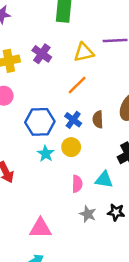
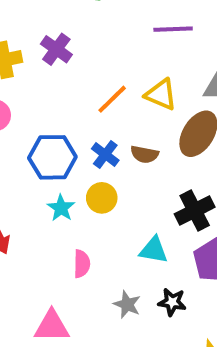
yellow triangle: (84, 52) -> (161, 95), moved, turned 35
brown semicircle: (98, 119) -> (145, 154), turned -77
pink semicircle: (77, 184) -> (82, 264), moved

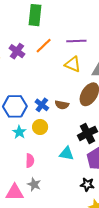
yellow triangle: (161, 95) -> (73, 64), moved
orange line: (112, 99) -> (44, 46), moved
black star: (172, 302) -> (87, 185), moved
gray star: (127, 304) -> (34, 184), moved

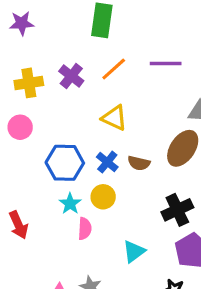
yellow triangle: (73, 64) -> (114, 118), moved
cyan triangle: (67, 154) -> (134, 251), moved, turned -49
pink semicircle: (30, 161) -> (85, 229), moved

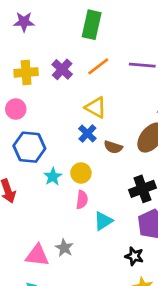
blue cross: (107, 162) -> (87, 134), moved
blue hexagon: (65, 163) -> (29, 147), moved
pink semicircle: (85, 229) -> (82, 200), moved

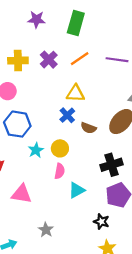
purple star: (24, 22) -> (36, 19), moved
yellow triangle: (96, 107) -> (76, 93), turned -30
gray star: (64, 248) -> (46, 230), moved
pink triangle: (37, 255) -> (22, 194), moved

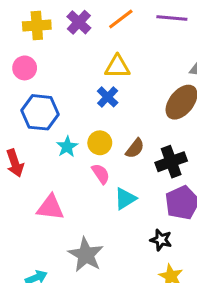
brown semicircle: (89, 128) -> (135, 148), moved, turned -70
pink semicircle: (60, 171) -> (101, 174), turned -42
gray star: (46, 230) -> (86, 255), size x1.6

